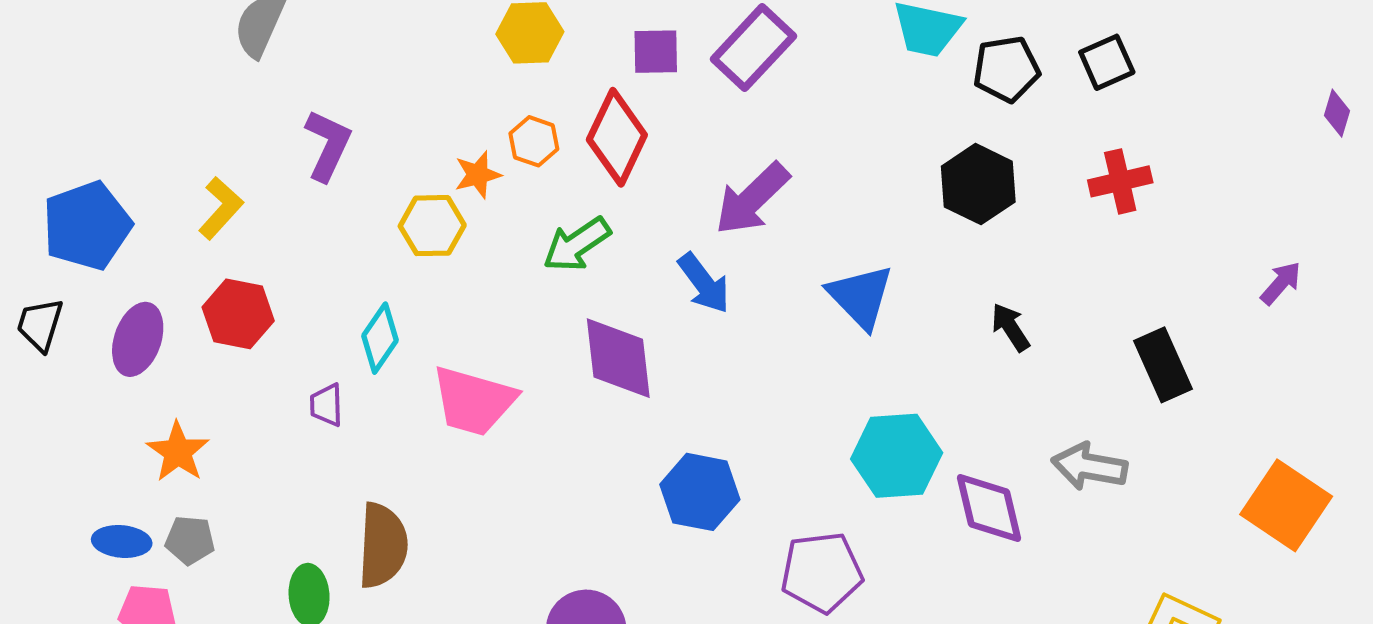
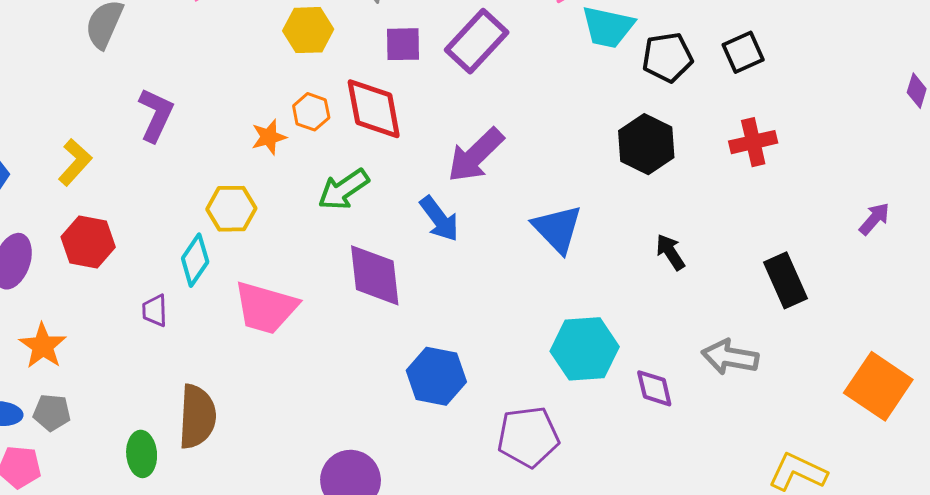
red diamond: (617, 137) -> (374, 109), turned -36
yellow hexagon: (432, 226) -> (231, 209), moved
purple diamond: (989, 508) -> (654, 388), size x0.7

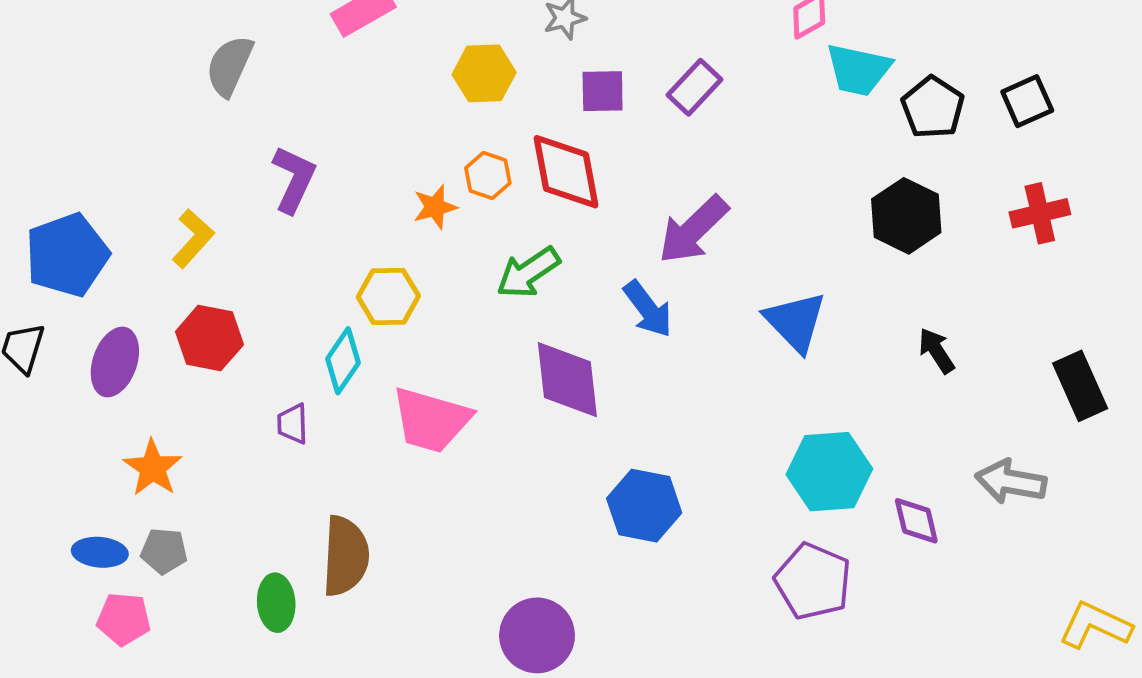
purple rectangle: (477, 41) -> (695, 87), size x0.7
black pentagon: (667, 57) -> (933, 107), turned -30
purple pentagon: (528, 437) -> (813, 581), moved, turned 30

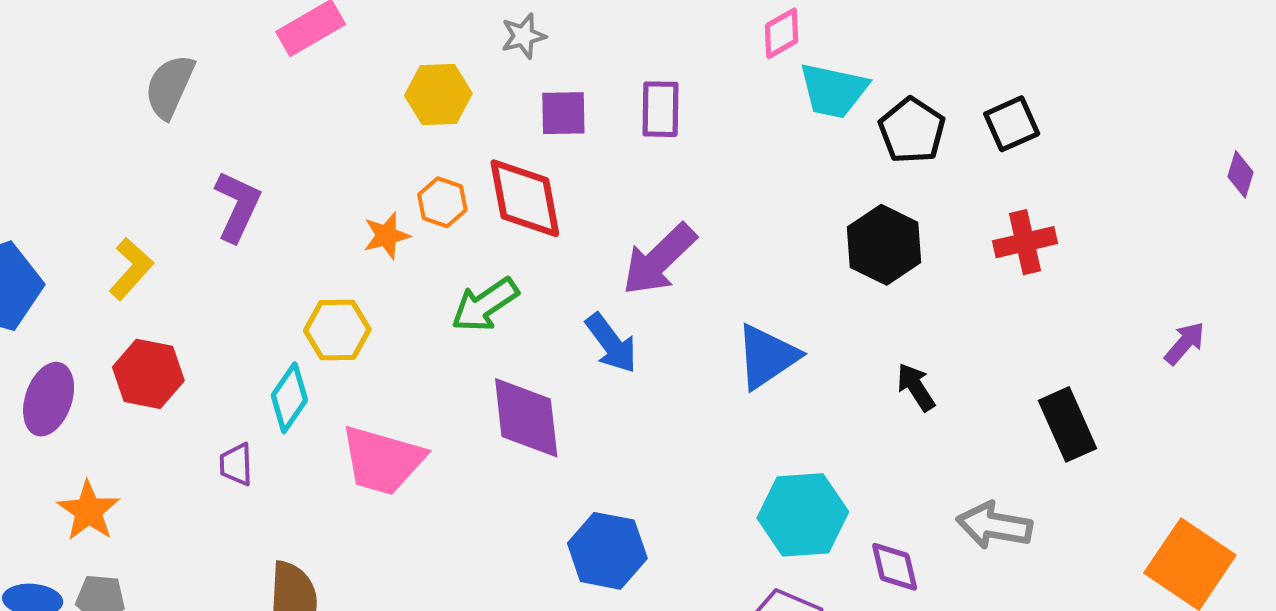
purple rectangle: (695, 87) -> (660, 109), turned -42
blue triangle: (795, 322) -> (767, 357), turned 40

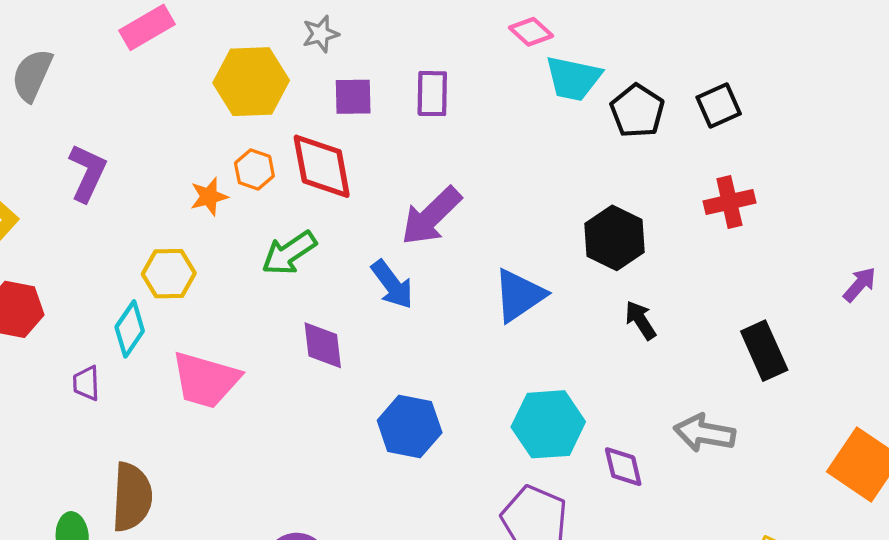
pink diamond: (782, 33) -> (531, 32), turned 72
yellow hexagon: (438, 95) -> (251, 82), size x1.4
black hexagon: (884, 245) -> (615, 238), moved
purple diamond: (526, 418) -> (323, 345), size x0.7
blue hexagon: (607, 551) -> (410, 427), moved

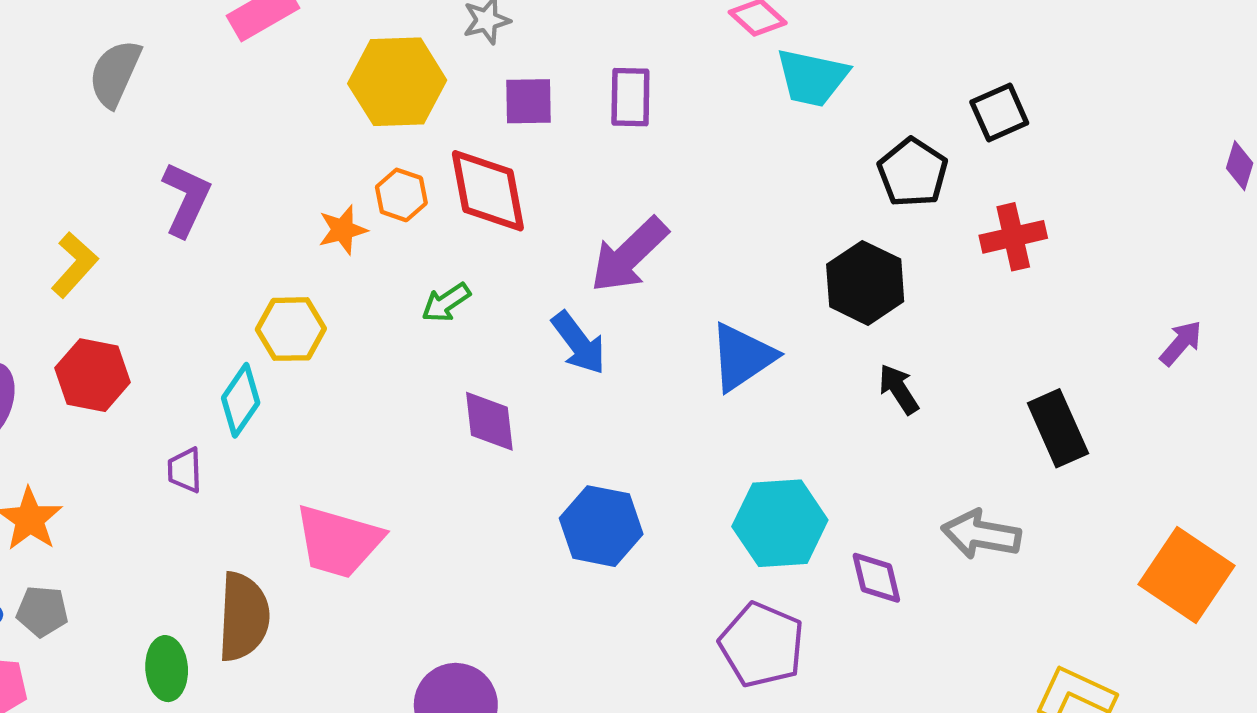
black pentagon: (637, 111) -> (913, 173), moved
green arrow: (289, 253) -> (446, 303), size x0.7
pink trapezoid: (206, 380) -> (338, 541), moved

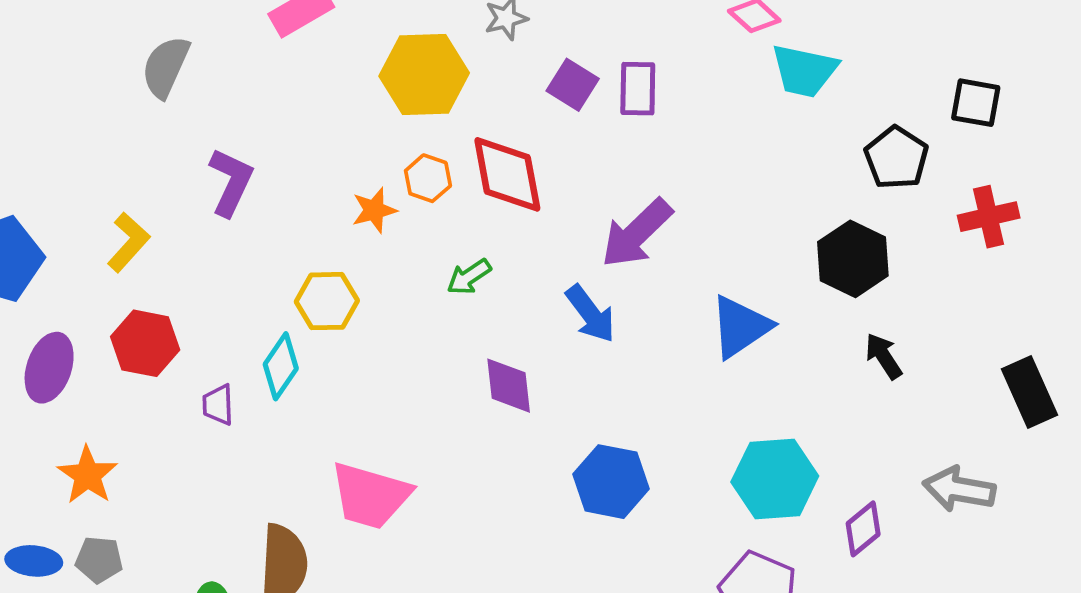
purple square: (528, 101) -> (573, 85), moved, turned 33
black square: (999, 113) -> (976, 103), turned 34
purple trapezoid: (185, 470) -> (218, 405), moved
purple diamond: (876, 578) -> (863, 529), turned 64

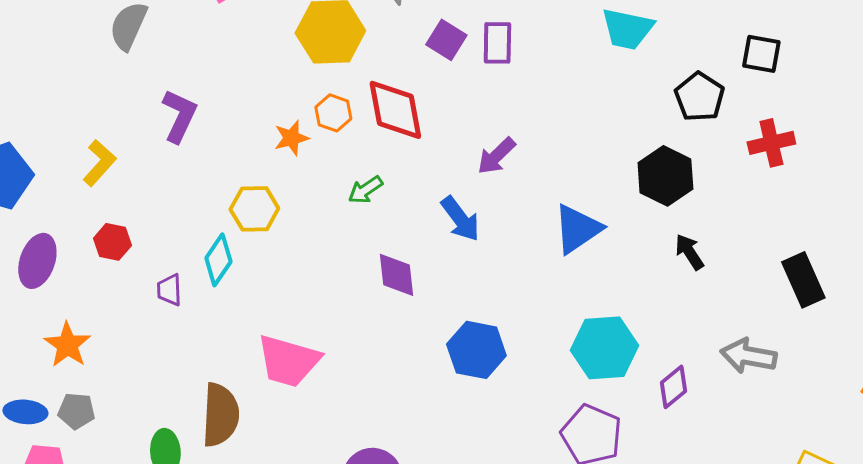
purple arrow: (637, 233) -> (496, 156), size x0.7
red hexagon: (145, 343) -> (112, 242), size x0.7

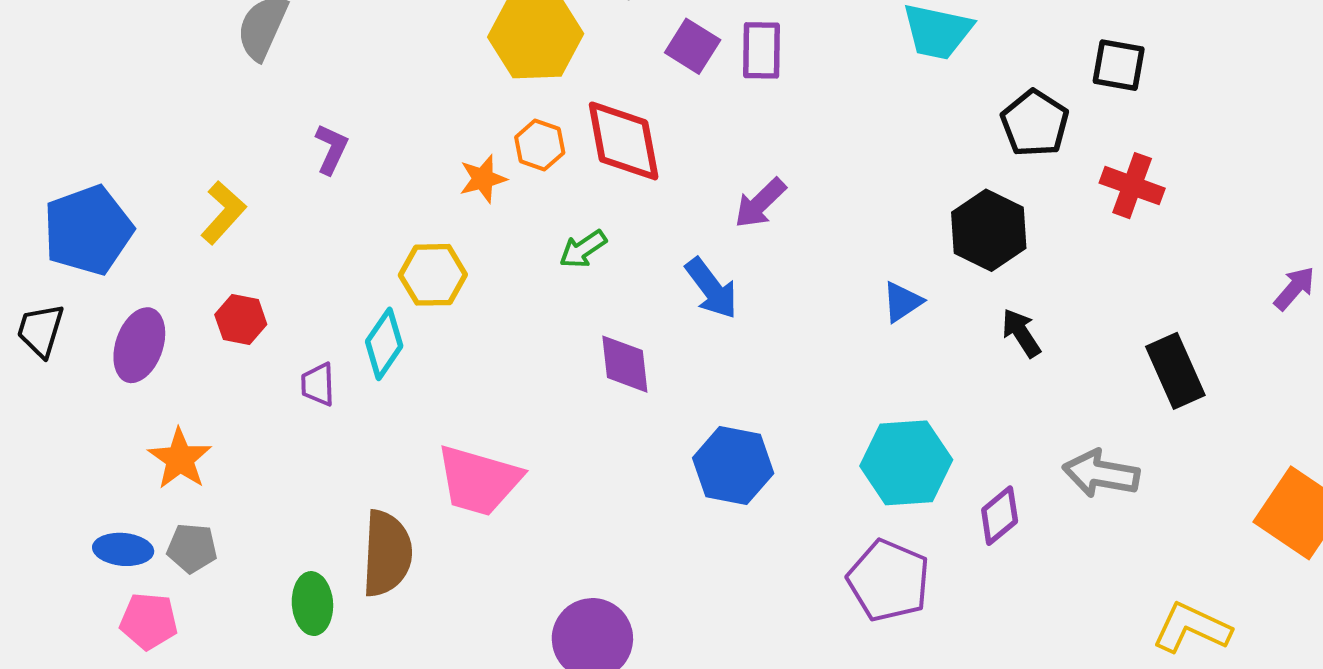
purple L-shape: (179, 116) -> (331, 149), size x0.7
red cross: (771, 143) -> (1132, 186), turned 33
blue triangle: (577, 229) -> (902, 302), moved, size x0.6

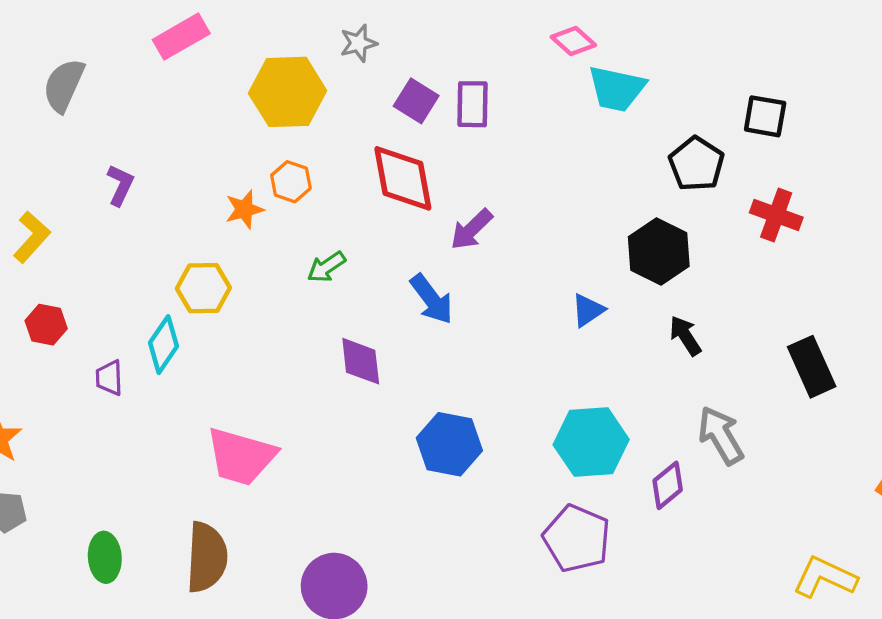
red diamond: (624, 141) -> (403, 178), moved
gray arrow: (1101, 474) -> (721, 435), moved, turned 50
brown semicircle: (387, 553) -> (207, 557), moved

